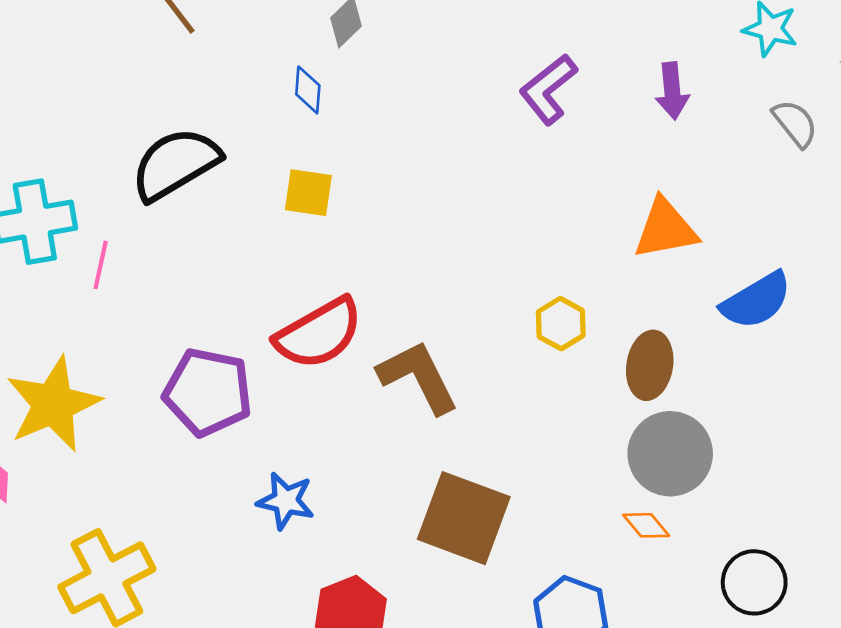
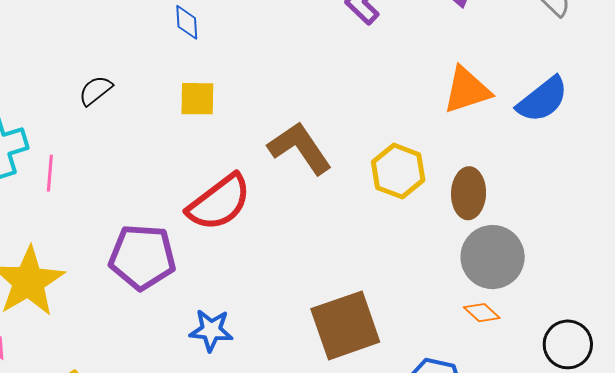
black semicircle: (175, 164) -> (96, 90), size x0.5
blue semicircle: (756, 301) -> (542, 100), moved
yellow hexagon: (561, 324) -> (398, 171), size x1.4
brown L-shape: (418, 377) -> (300, 148), moved
brown square: (464, 518) -> (345, 325), turned -32

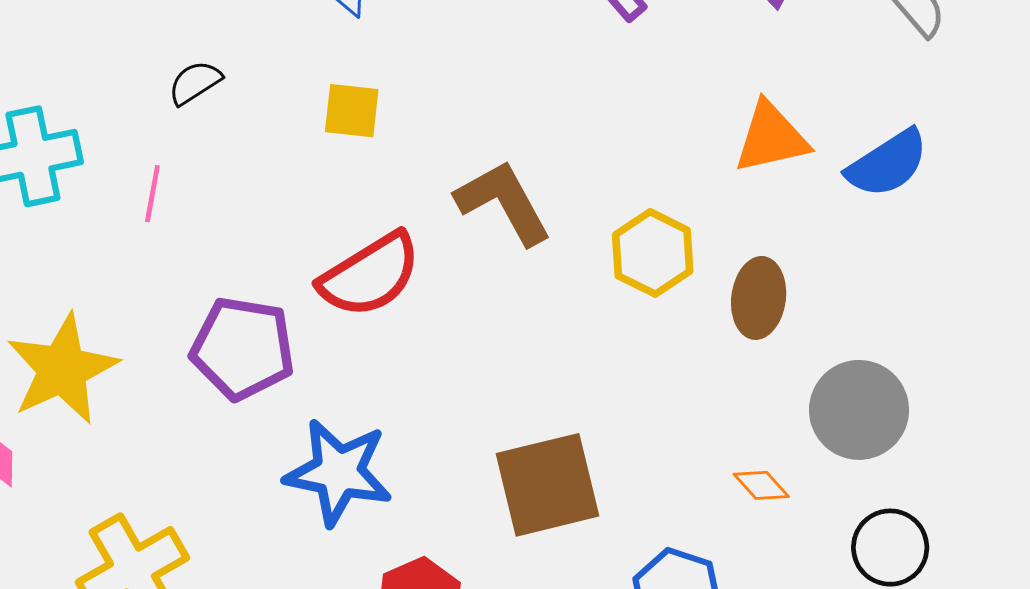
pink line: (50, 173) -> (152, 194), moved
gray circle: (493, 257) -> (859, 410), moved
blue star: (211, 330) -> (338, 472), size x1.6

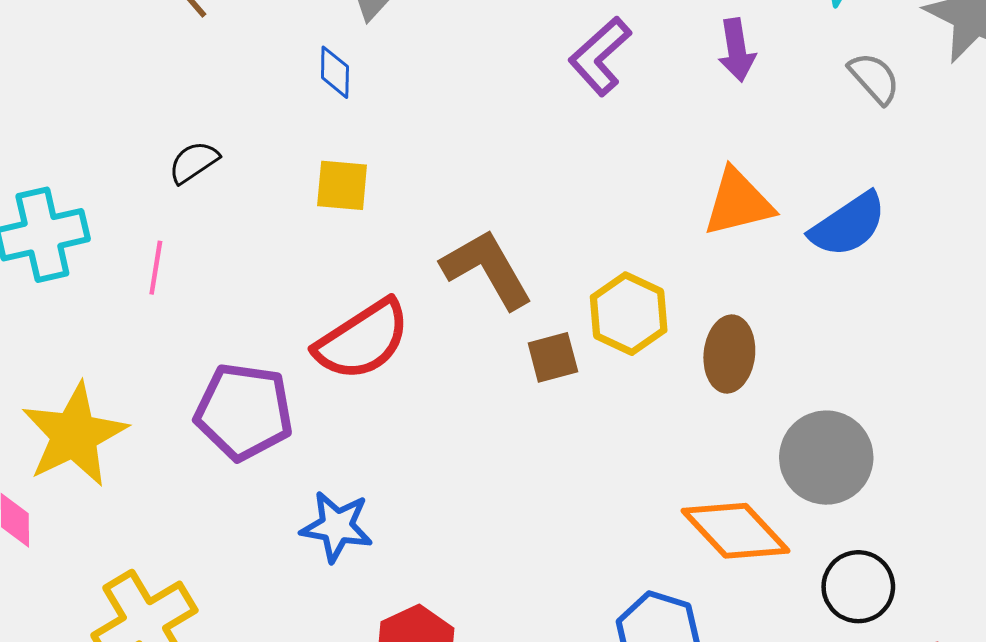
blue star: (338, 472) -> (337, 527), size x0.7
brown square: (548, 485) -> (553, 357), moved, size x0.5
orange diamond: (761, 485) -> (736, 531), size x2.0

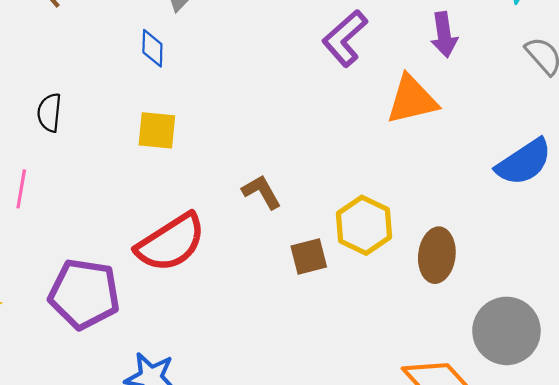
black semicircle: (194, 162) -> (49, 113), turned -51
orange triangle: (738, 203) -> (412, 100), moved
brown L-shape: (487, 269) -> (261, 192), size x0.6

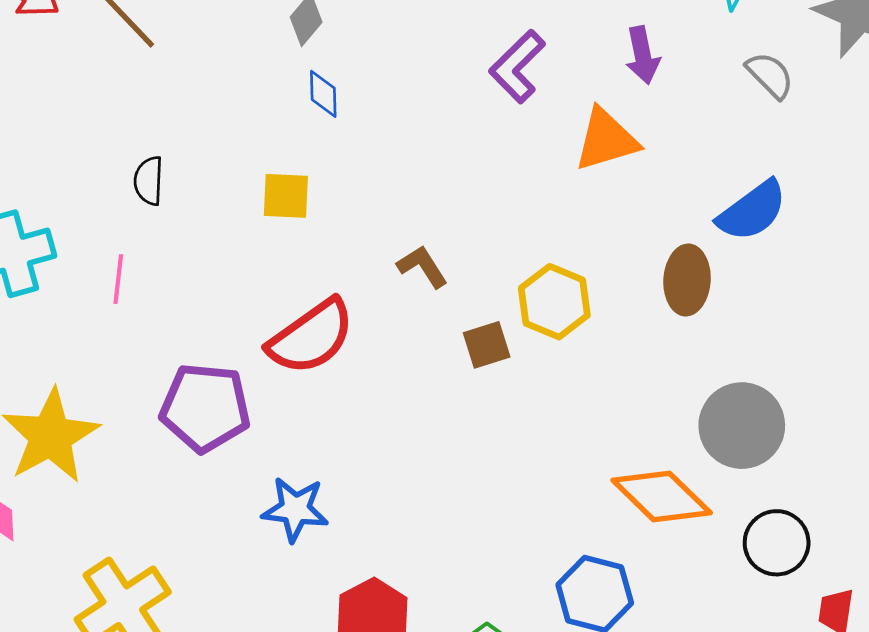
blue diamond: (152, 48) -> (323, 94), moved
brown ellipse: (437, 255) -> (687, 280), moved

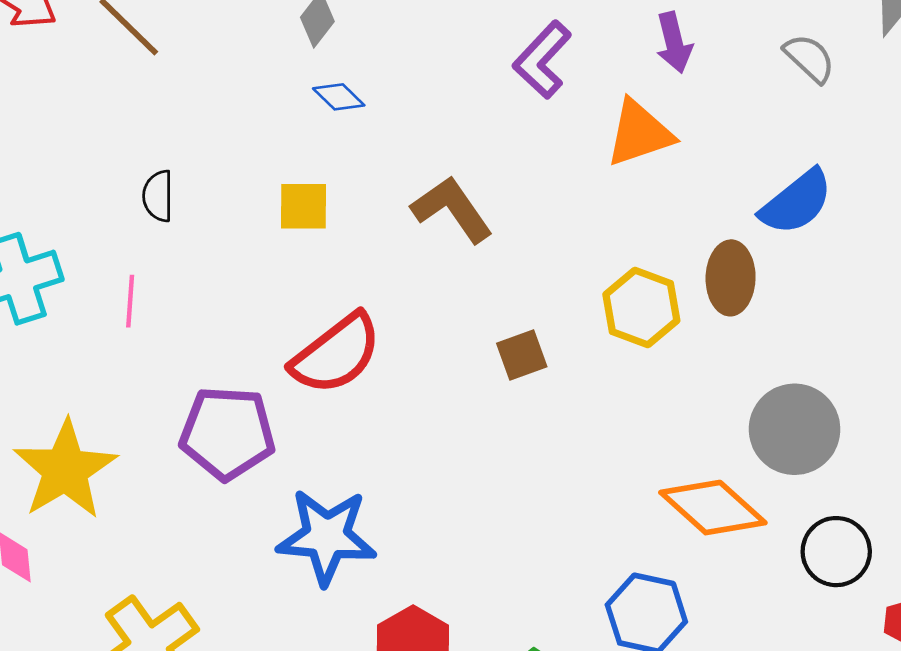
blue diamond: (323, 94) -> (339, 97), turned -42
brown L-shape: (422, 267) -> (452, 209), moved, size x1.5
yellow hexagon: (554, 302) -> (641, 308), moved
blue star: (295, 509) -> (327, 537), size x1.4

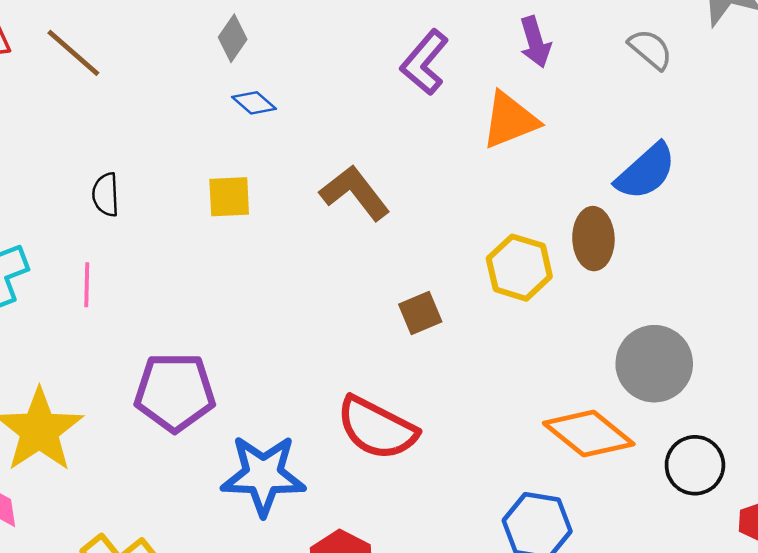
red semicircle: (336, 354) -> (377, 428), moved, turned 68

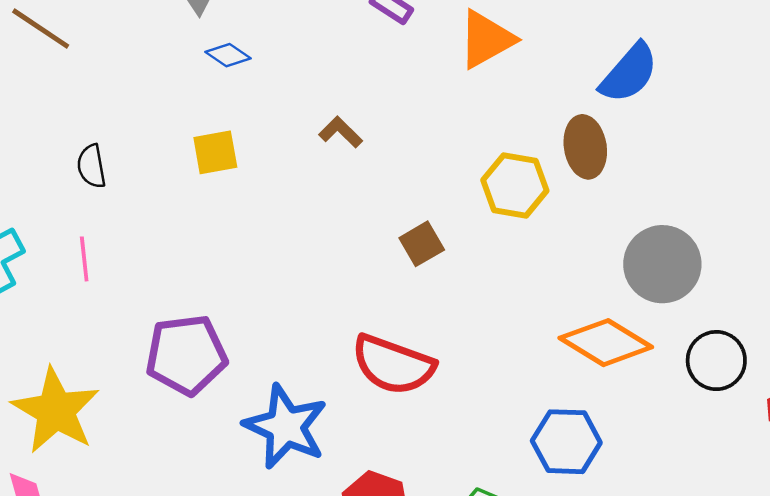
brown L-shape: (355, 193) -> (341, 132), size x0.6
blue star: (263, 475) -> (286, 427), turned 30

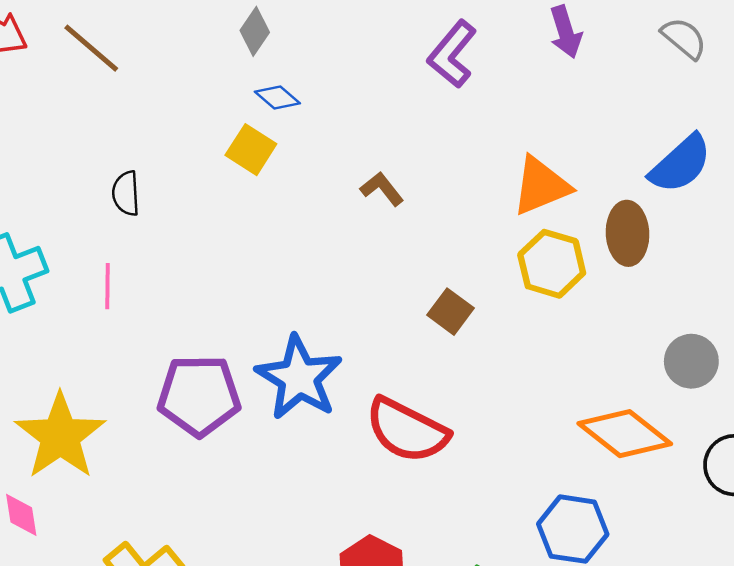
orange triangle: (486, 39) -> (541, 186), moved
yellow square: (215, 152) -> (251, 150), moved, turned 36
brown square: (422, 244) -> (450, 312), turned -30
gray circle: (662, 264) -> (691, 361), size x0.7
blue star: (286, 427) -> (299, 378), moved

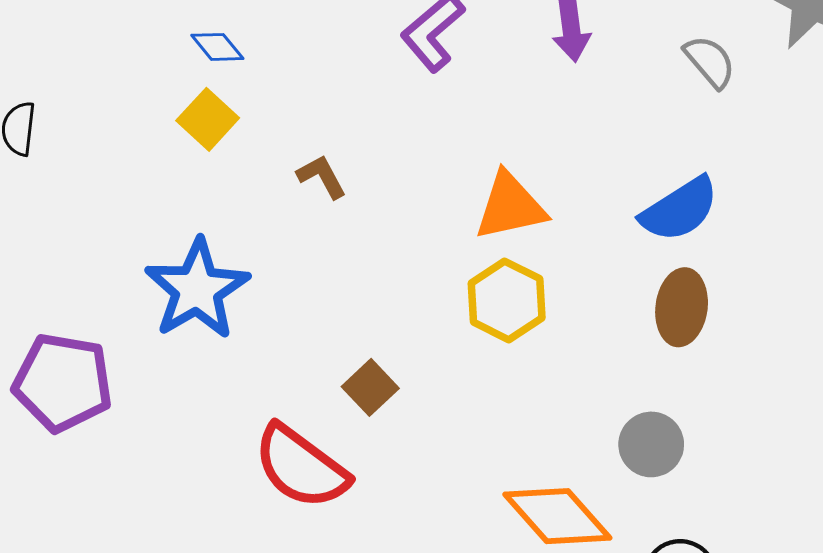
yellow square: (251, 150) -> (208, 119), moved
brown ellipse: (628, 233) -> (682, 307), moved
brown square: (450, 312) -> (370, 387), moved
blue star: (299, 378) -> (197, 289), moved

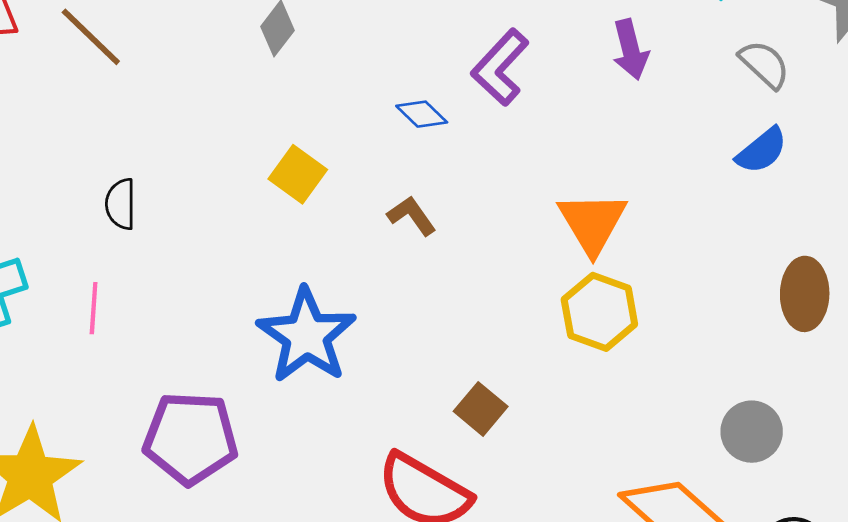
blue diamond: (217, 47) -> (422, 114), moved
orange triangle: (510, 206) -> (592, 223), turned -42
blue semicircle: (680, 209) -> (762, 150), moved, size x0.7
brown ellipse: (682, 307) -> (805, 294), moved

